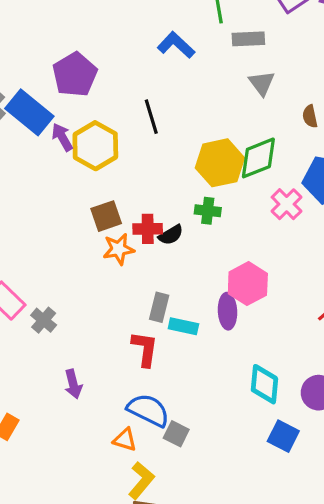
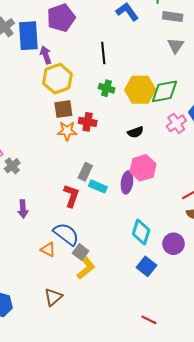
blue rectangle: (29, 112) -> (28, 36), turned 36
yellow hexagon: (95, 146) -> (57, 79), moved
green cross: (208, 211) -> (107, 88), moved
black semicircle: (171, 235) -> (136, 132), moved
yellow L-shape: (141, 480) -> (86, 268), moved

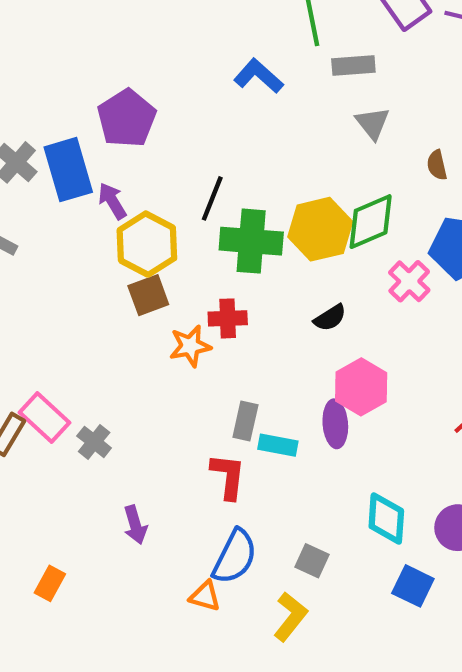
black line: (103, 53) -> (212, 198), moved, turned 40
green cross: (107, 88) -> (251, 241), size x1.8
brown square: (63, 109) -> (148, 295), moved
blue semicircle: (66, 234) -> (235, 557), turned 92
gray square: (81, 252) -> (312, 561), moved

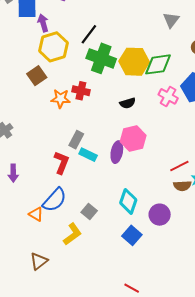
pink cross: (409, 281) -> (168, 96), turned -30
brown square: (148, 295) -> (37, 76), moved, turned -30

